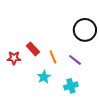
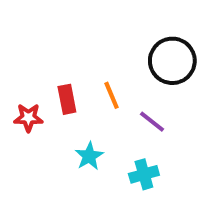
red rectangle: (33, 49) -> (67, 99), turned 32
orange line: (53, 57) -> (111, 95), moved

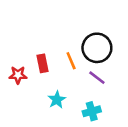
black circle: (172, 61) -> (97, 48), moved

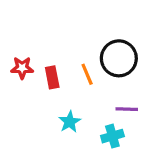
red star: (18, 75) -> (22, 68), moved
purple line: (97, 78) -> (127, 109), moved, turned -36

